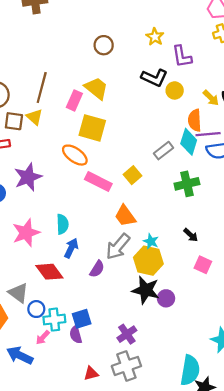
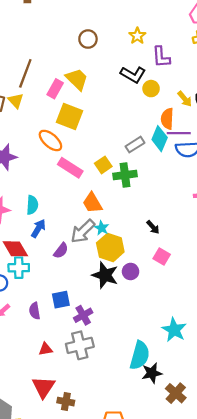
green cross: (187, 184) -> (125, 175), moved
cyan star: (151, 241) -> (102, 228), moved
purple circle: (166, 298) -> (131, 272), moved
blue square: (82, 319) -> (61, 300), moved
cyan cross: (54, 320) -> (19, 268), moved

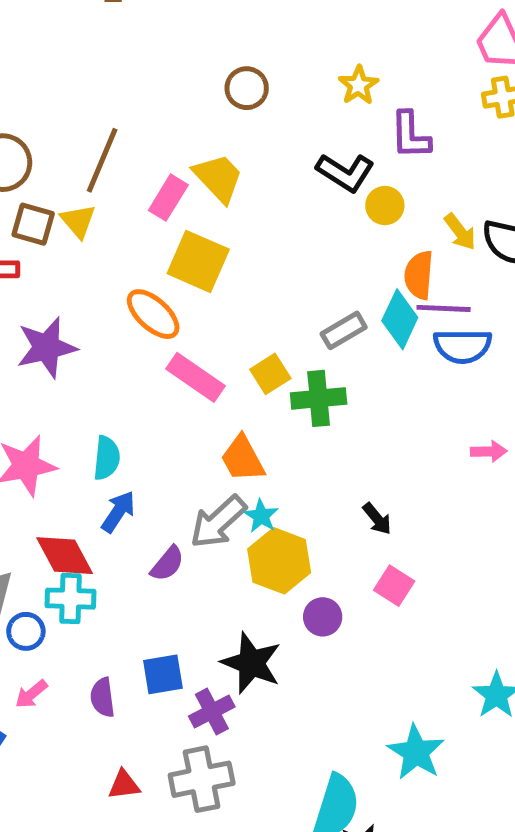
black star: (105, 275) -> (251, 663), moved

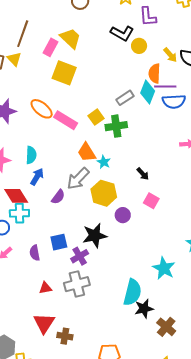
orange ellipse: (153, 314) -> (42, 109), moved
cyan star: (261, 516) -> (104, 162), moved
black star: (251, 663) -> (95, 236), turned -30

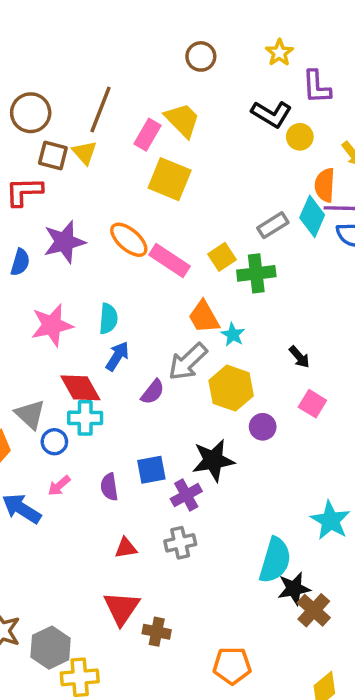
gray cross: (77, 284) -> (180, 543), size x0.7
brown cross: (166, 327) -> (314, 610), moved

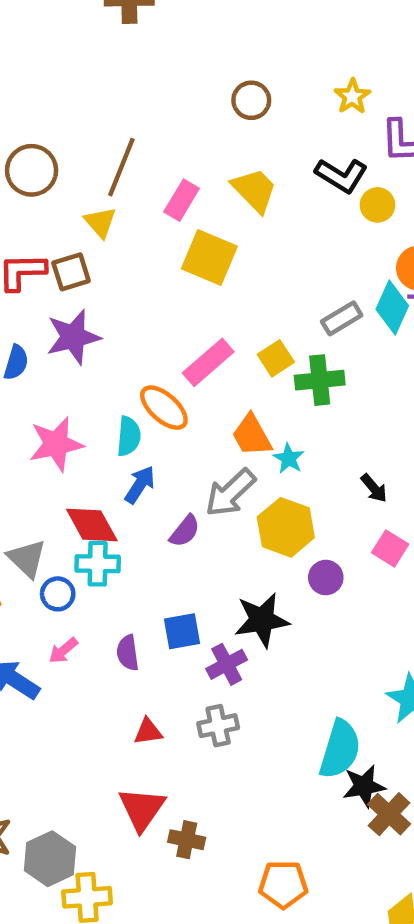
yellow trapezoid: (182, 120) -> (254, 190), moved
brown square: (53, 155) -> (71, 272), moved, turned -32
orange ellipse: (129, 240) -> (164, 408), moved
pink rectangle: (170, 261) -> (208, 362), turned -75

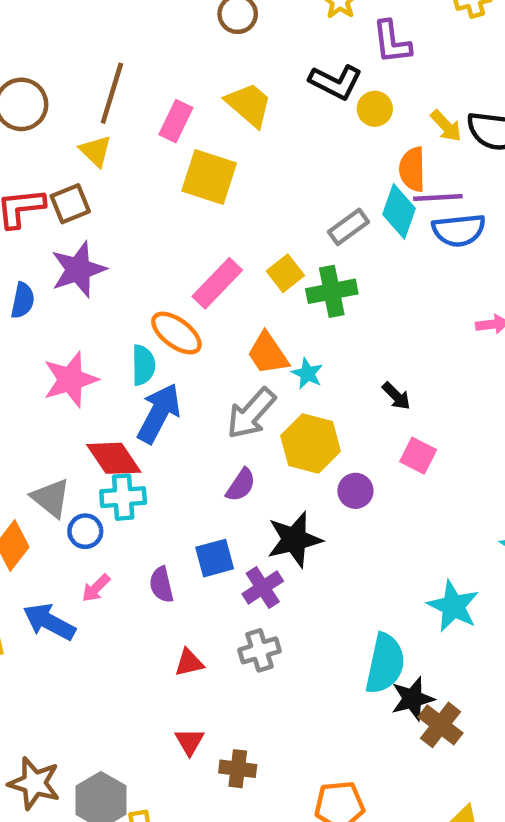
blue arrow: (140, 485) -> (159, 413), size x1.5
purple semicircle: (185, 531) -> (241, 485), moved
red triangle: (142, 809) -> (190, 742), size x0.6

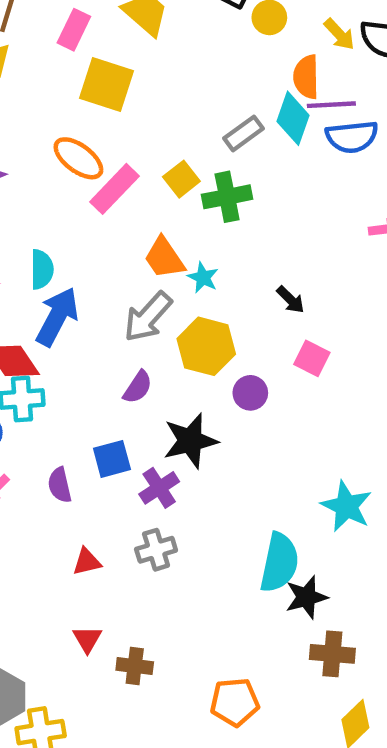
orange ellipse: (176, 333) -> (78, 158), moved
brown cross: (440, 725) -> (332, 654), moved, turned -33

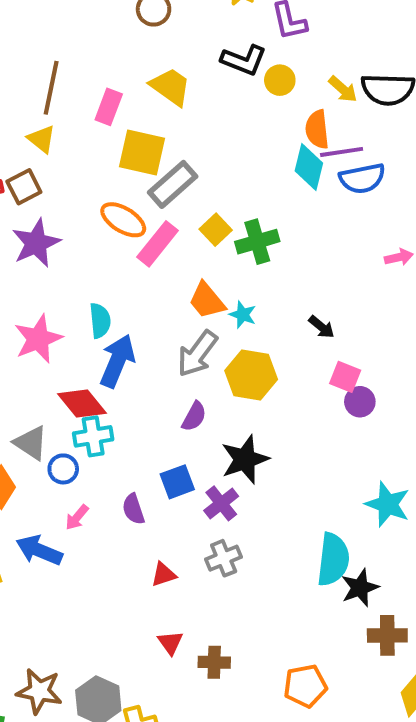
gray rectangle: (244, 133) -> (173, 184), moved, size x1.4
purple circle: (250, 393) -> (360, 402), moved

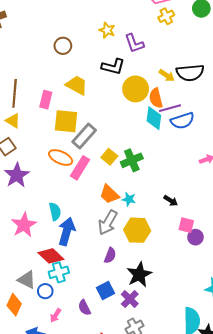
yellow circle: (280, 80) -> (136, 89), moved, size x1.6

